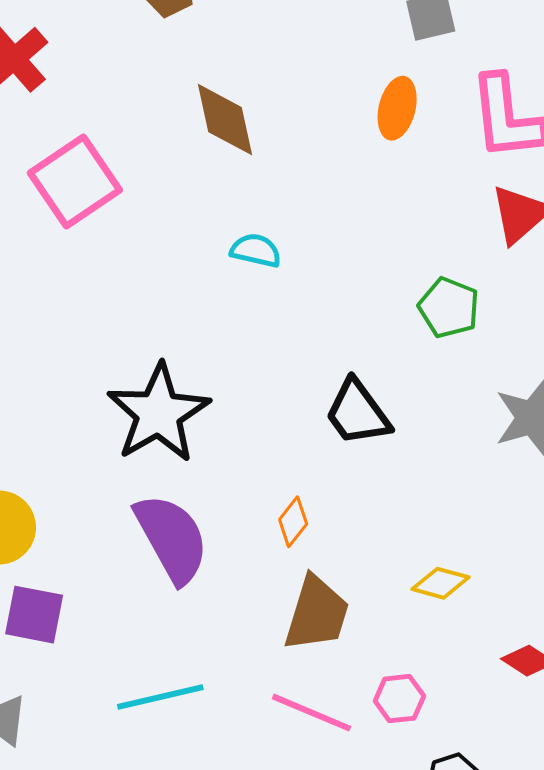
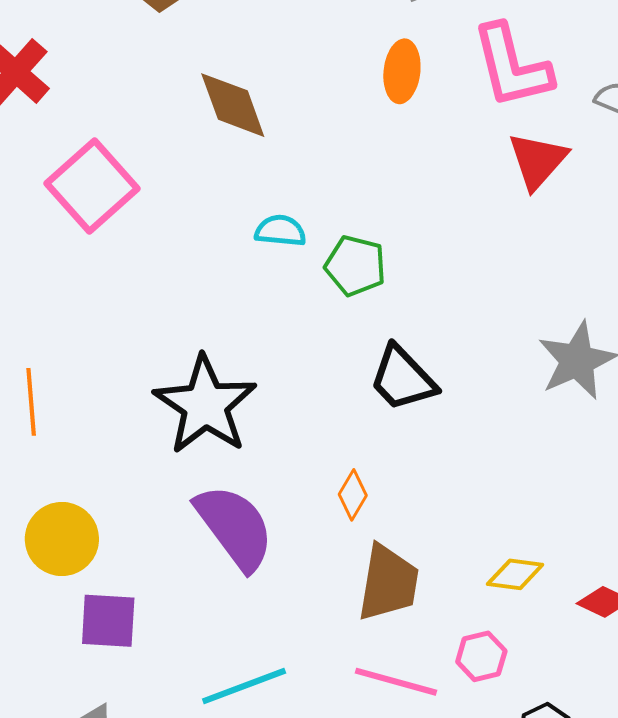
green pentagon: (449, 308) -> (355, 266), moved
yellow diamond: (441, 583) -> (515, 574), moved

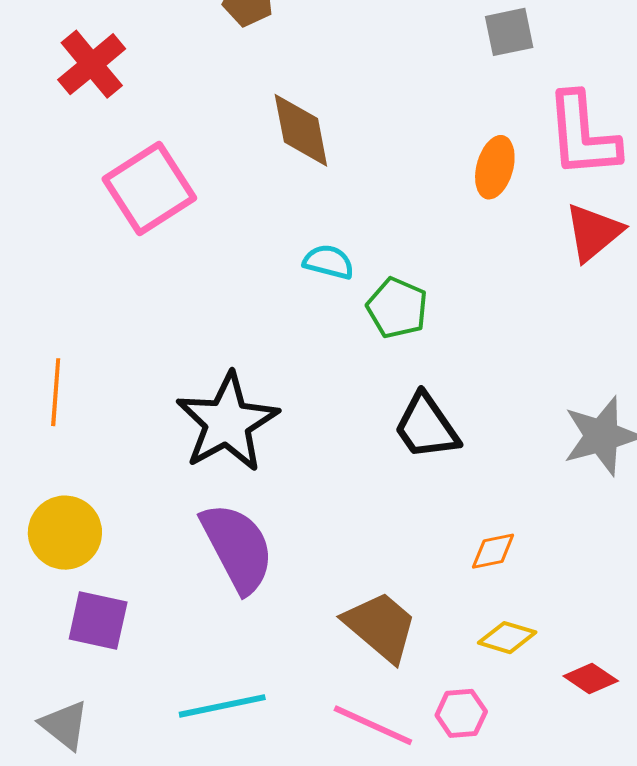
orange ellipse: (402, 71) -> (495, 167), moved
orange diamond: (353, 495) -> (493, 551), moved, turned 39
brown trapezoid: (388, 583) -> (381, 626), turned -68

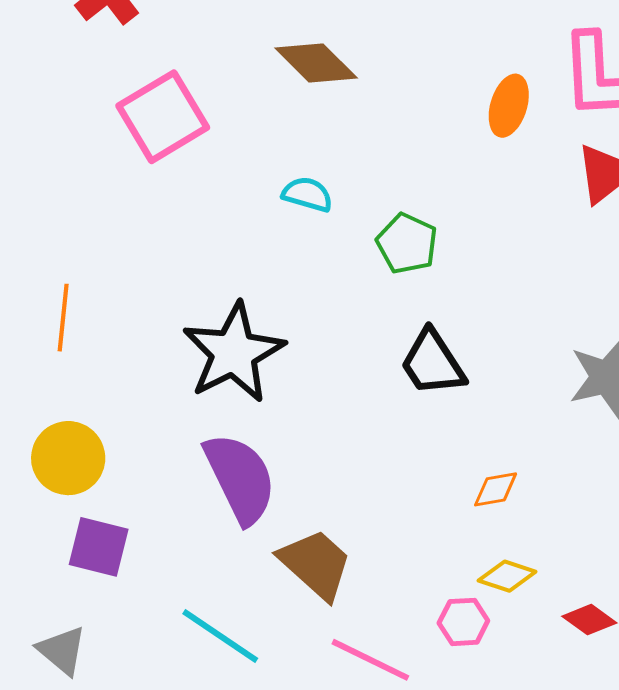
brown diamond: (301, 130) -> (316, 63), turned -36
cyan semicircle: (328, 262) -> (307, 194), moved
brown trapezoid: (381, 626) -> (316, 564), moved
cyan line: (222, 706) -> (220, 636), turned 44
pink hexagon: (461, 713) -> (463, 622), moved

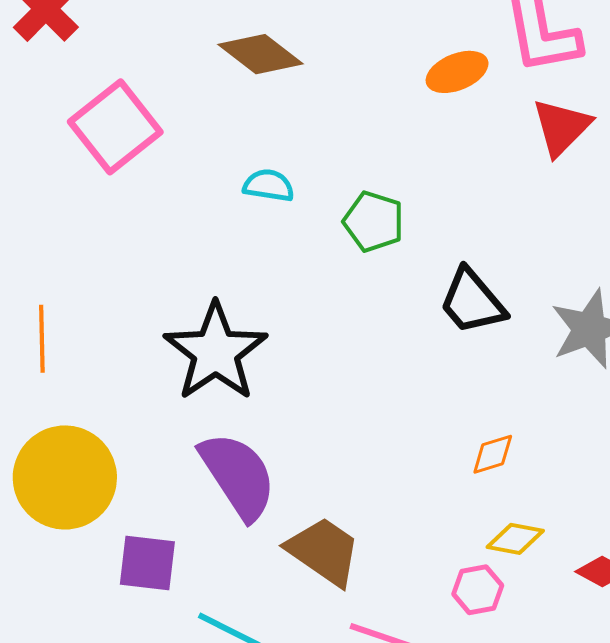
orange ellipse: (509, 106) -> (457, 72), turned 58
black trapezoid: (433, 363) -> (472, 302), moved
yellow circle: (68, 458) -> (65, 477), size x1.4
purple square: (99, 547) -> (147, 563), moved

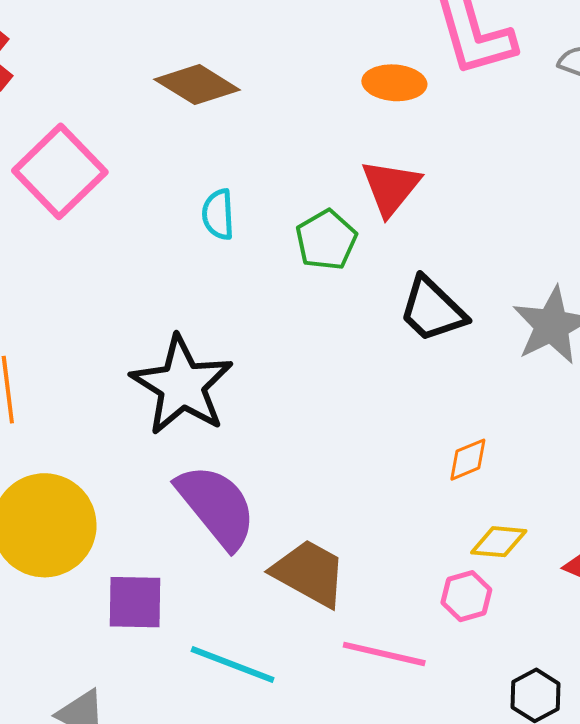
orange ellipse: (457, 72) -> (394, 83), turned 32
red triangle: (561, 127) -> (391, 187), moved
cyan semicircle: (269, 185) -> (218, 214), turned -96
green pentagon: (374, 222) -> (326, 240), turned 30

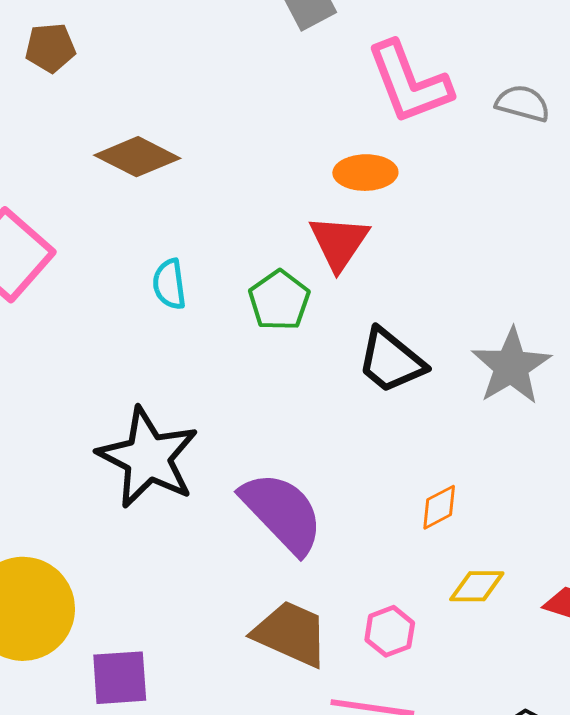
orange ellipse: (394, 83) -> (365, 173), moved
purple semicircle: (217, 506) -> (282, 513), moved
pink hexagon: (466, 596) -> (390, 631), moved

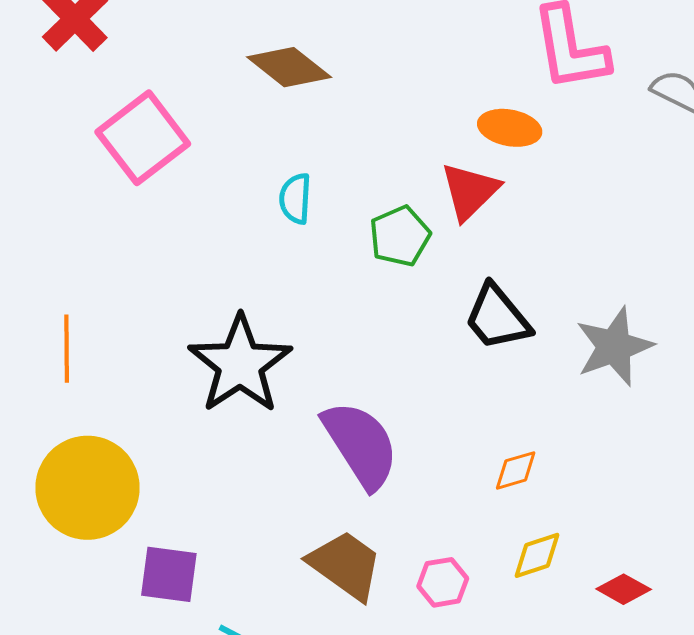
yellow diamond: (477, 586) -> (537, 555), turned -30

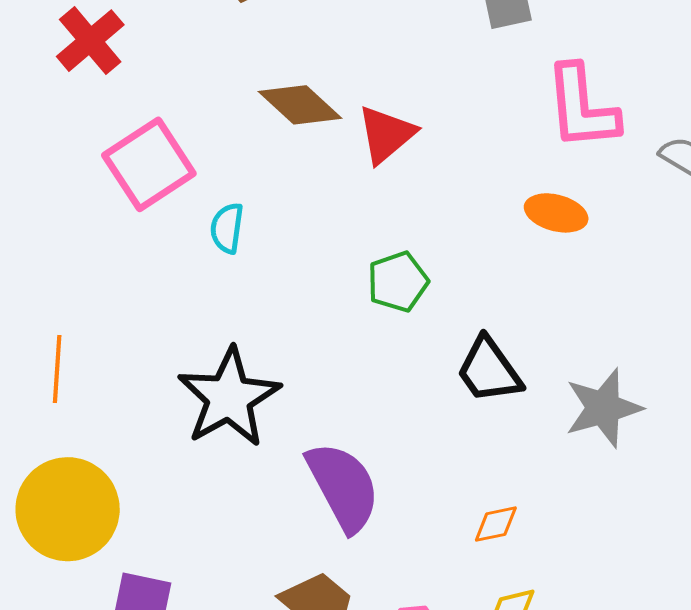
orange ellipse: (510, 128) -> (556, 213), moved
red triangle: (470, 191) -> (386, 134), moved
cyan semicircle: (295, 199) -> (227, 228), moved

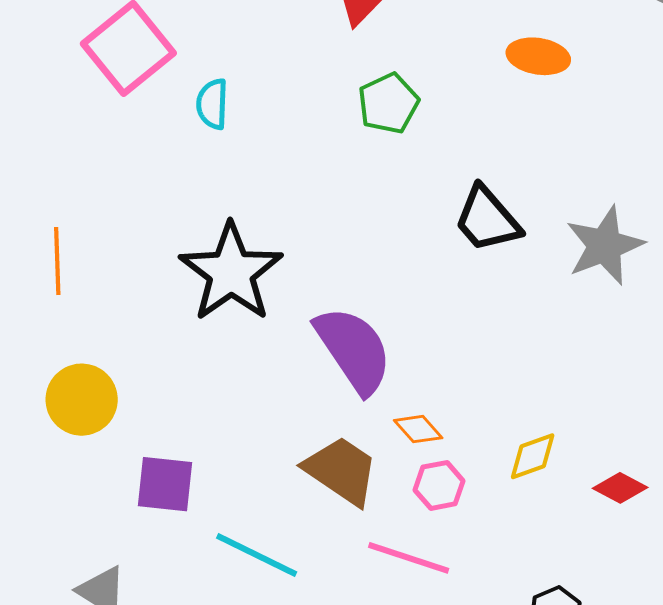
green pentagon: (398, 282) -> (388, 103), moved
yellow circle: (68, 509) -> (82, 400), size x0.7
orange diamond: (496, 524) -> (418, 429), moved, turned 66

